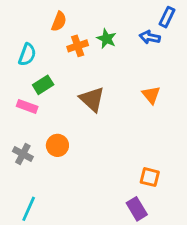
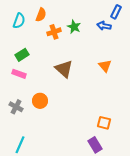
cyan semicircle: (27, 55) -> (19, 21), moved
green rectangle: (43, 85) -> (22, 55), moved

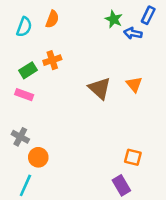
green star: (74, 27) -> (114, 19), moved
orange cross: (54, 32) -> (52, 60), moved
brown triangle: (64, 69) -> (100, 88), moved
orange circle: (40, 101) -> (38, 157), moved

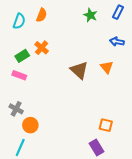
blue arrow: (133, 33) -> (117, 42), moved
orange cross: (52, 60) -> (42, 48), turned -32

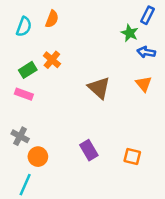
green star: (90, 15) -> (130, 33), moved
orange triangle: (107, 67) -> (144, 84), moved
purple rectangle: (97, 148) -> (89, 150), moved

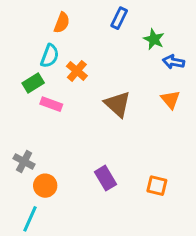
blue rectangle: (147, 15) -> (119, 18), moved
cyan semicircle: (24, 27) -> (50, 56), moved
orange cross: (52, 60) -> (77, 71), moved
pink rectangle: (24, 94) -> (51, 104), moved

